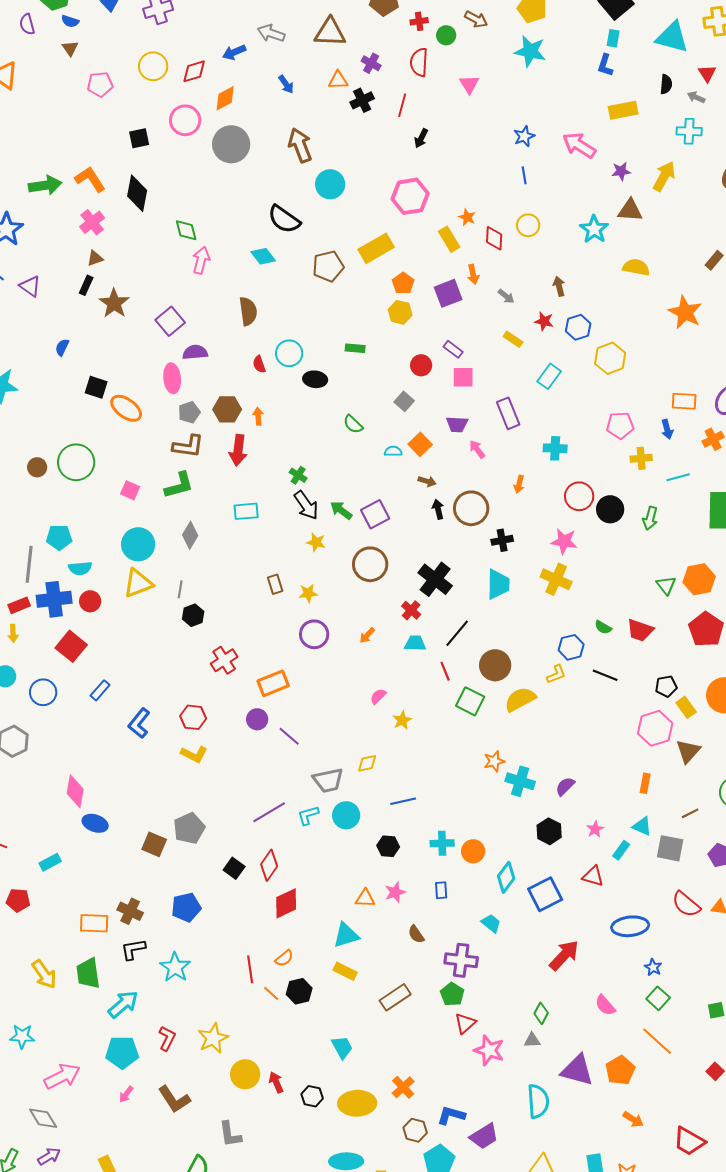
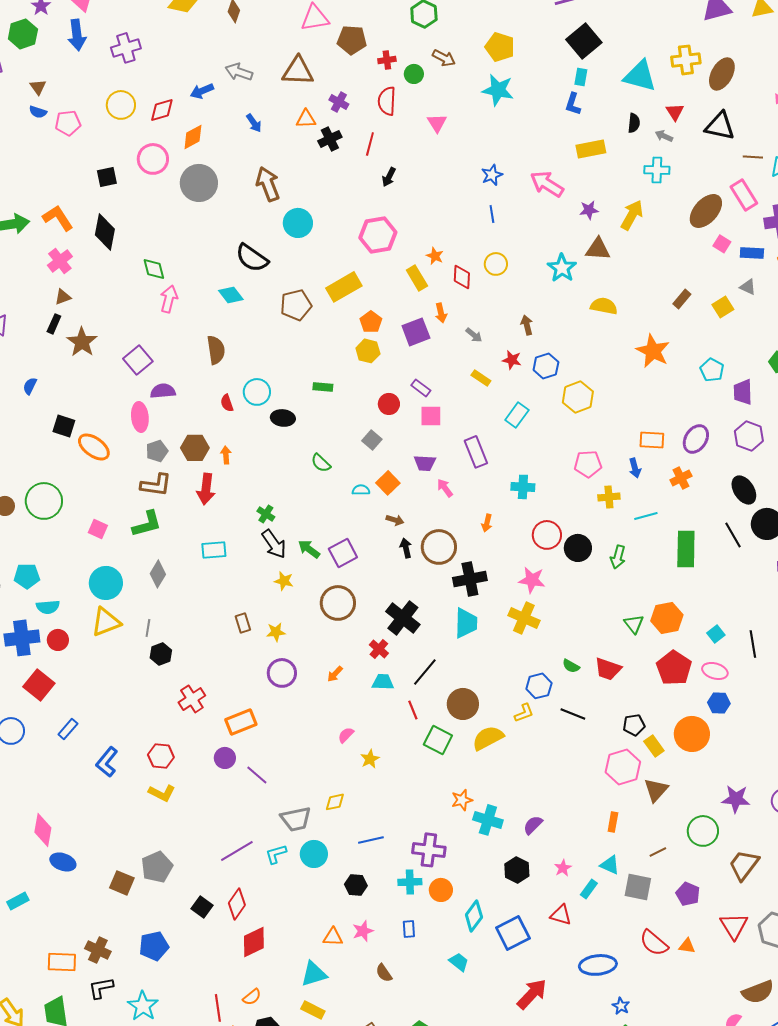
blue semicircle: (70, 21) -> (38, 112), moved
black cross: (502, 540) -> (470, 579), size x1.5
purple cross: (461, 960) -> (429, 850), moved

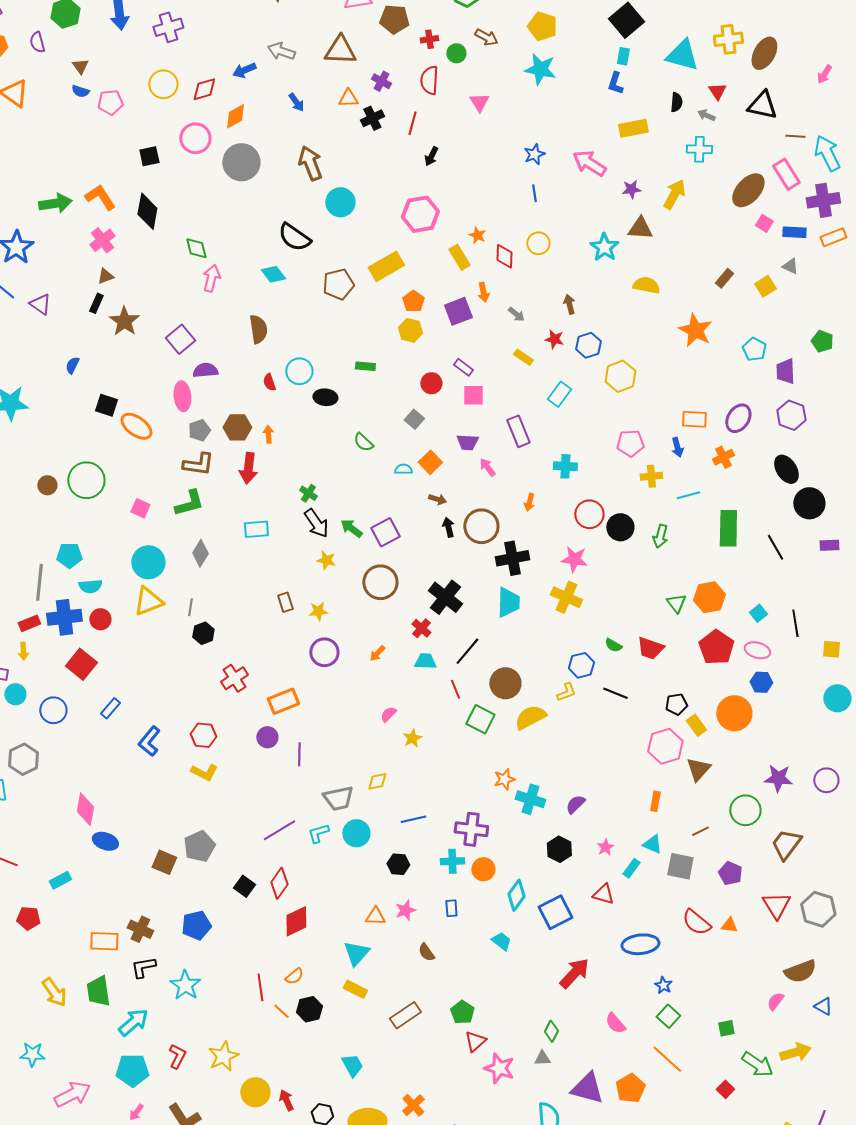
black line: (733, 535) -> (775, 547), moved
purple line: (257, 775) -> (299, 754), turned 50
cyan triangle: (314, 974) -> (356, 953), turned -32

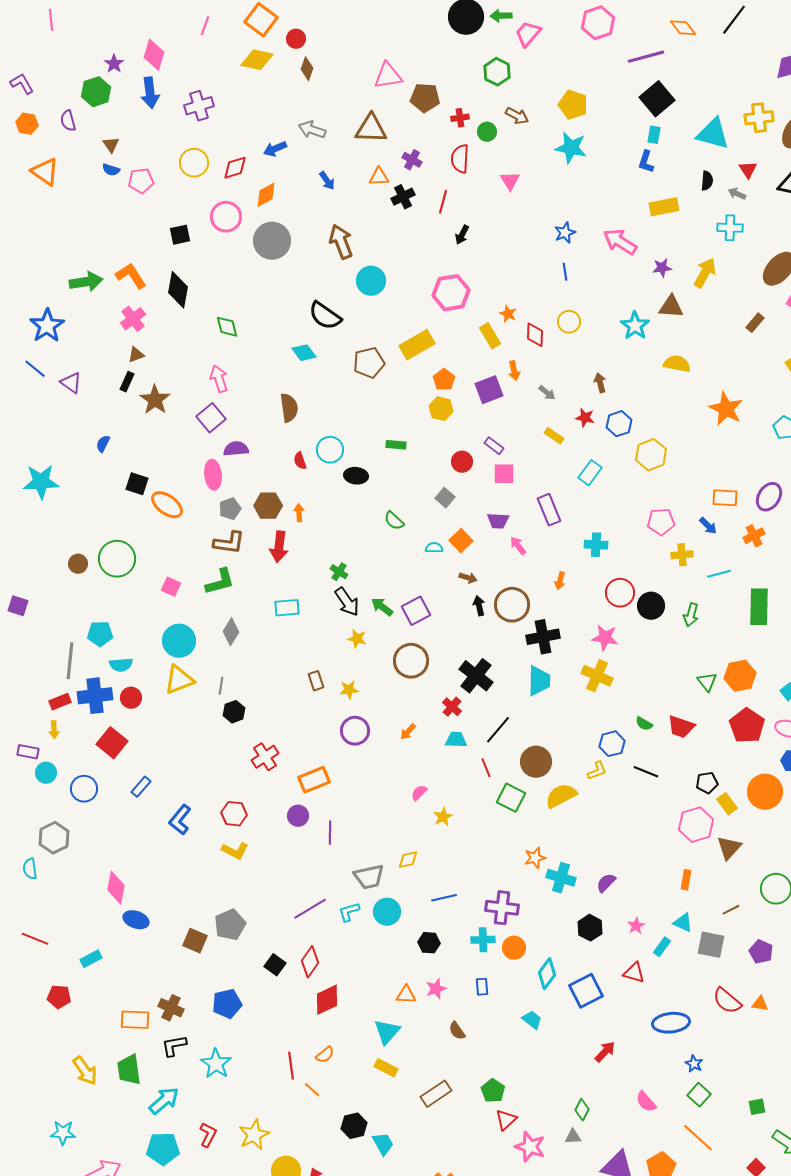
pink arrow: (211, 278) -> (219, 379), moved, turned -32
brown rectangle: (724, 278) -> (755, 323), moved
blue arrow: (677, 447) -> (708, 526), turned -30
red arrow: (574, 973) -> (605, 1052), size x0.7
black hexagon: (309, 1009) -> (354, 1126), moved

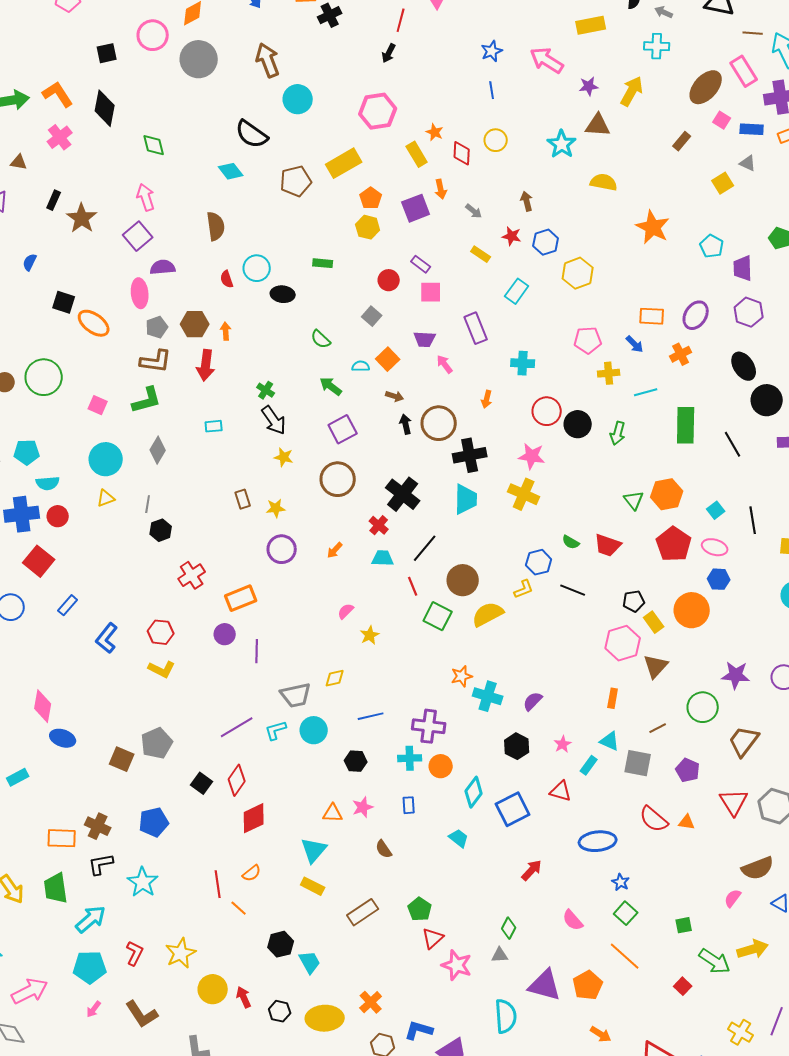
red line: (443, 202) -> (401, 20), moved
brown triangle: (136, 355) -> (19, 162), moved, turned 30
green arrow: (382, 607) -> (331, 386), moved
cyan rectangle: (287, 608) -> (214, 426), size x0.7
yellow triangle: (179, 680) -> (106, 498), size x0.6

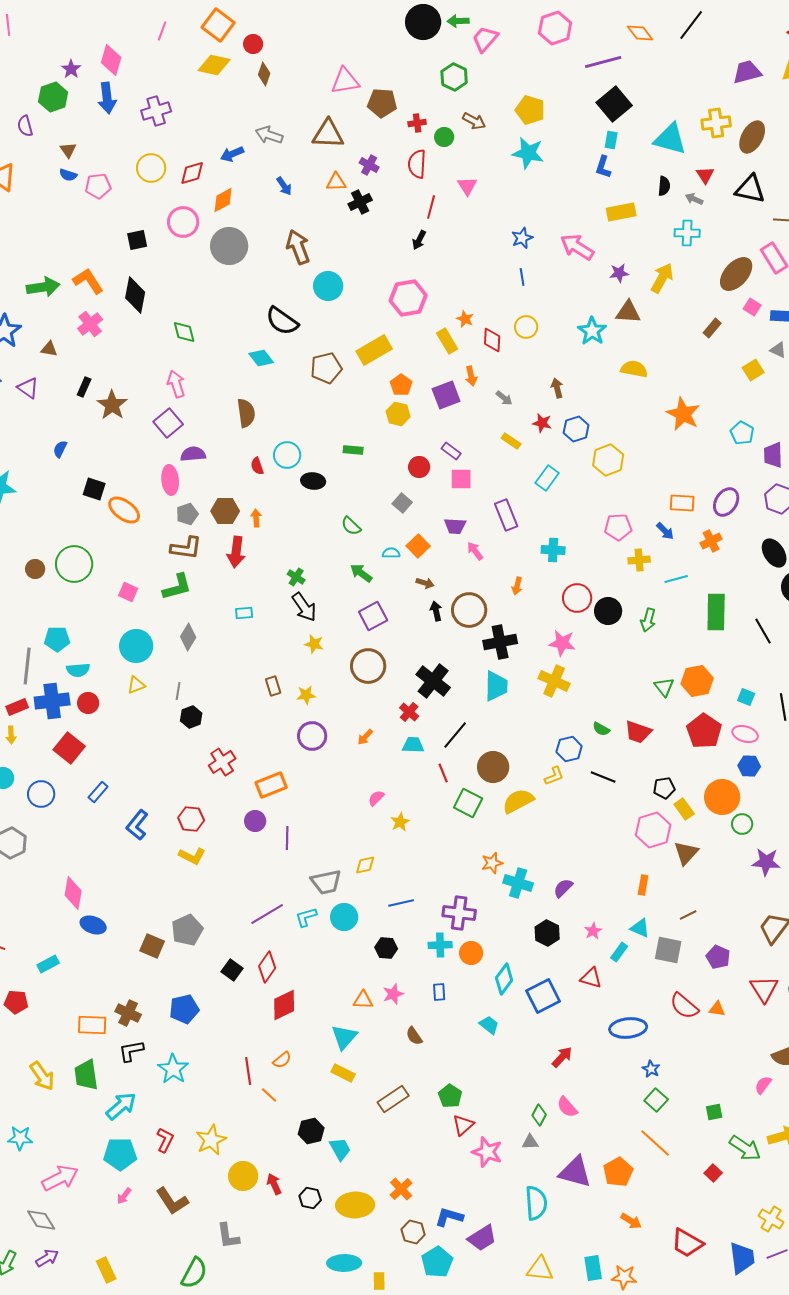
cyan square: (716, 510) -> (746, 697), turned -30
green circle: (703, 707) -> (742, 824), moved, size x0.7
pink semicircle: (573, 920) -> (567, 1107), moved

